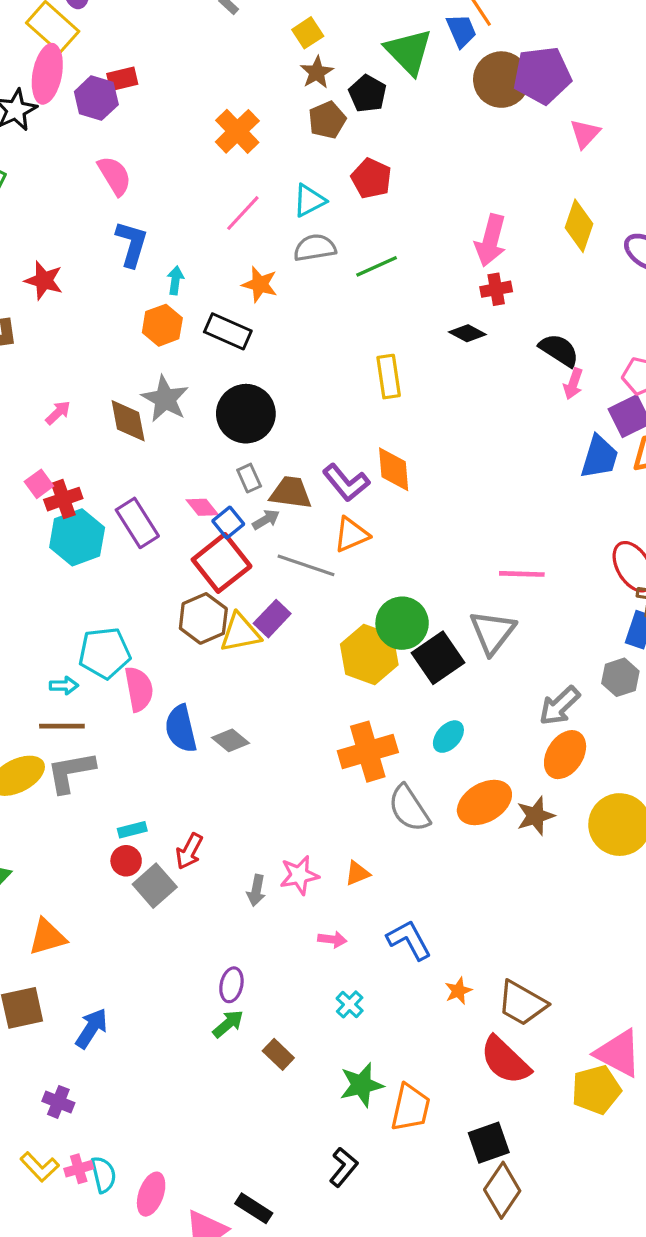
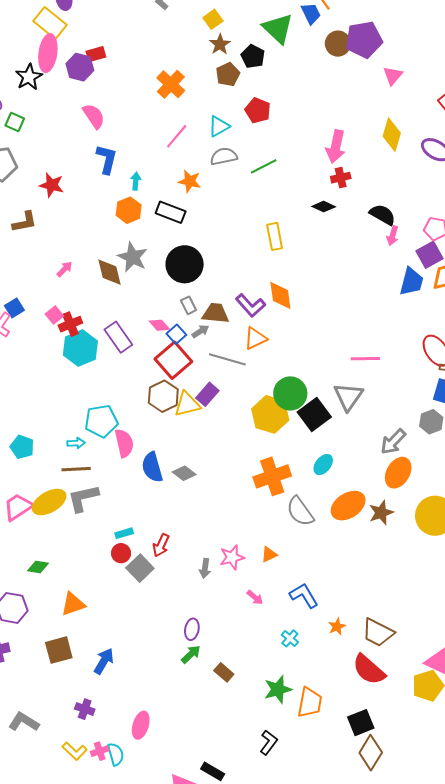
brown circle: (501, 80) -> (338, 44), size x0.7
pink arrow: (332, 939) -> (255, 597), turned 36
cyan cross: (350, 1004) -> (290, 638), moved
pink ellipse: (151, 1194) -> (141, 725), moved

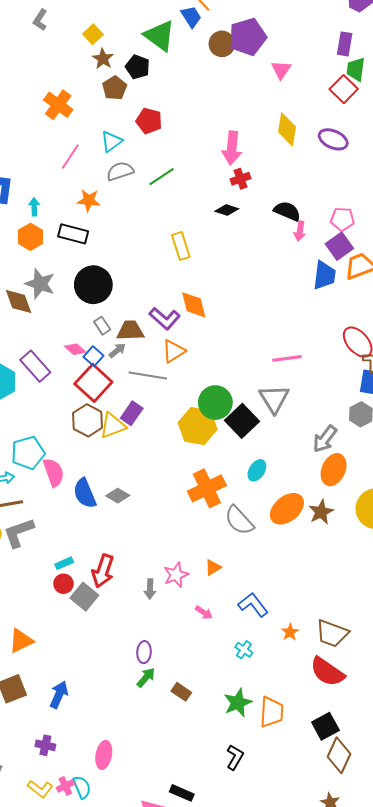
red arrow: (161, 545) -> (103, 571), size x1.4

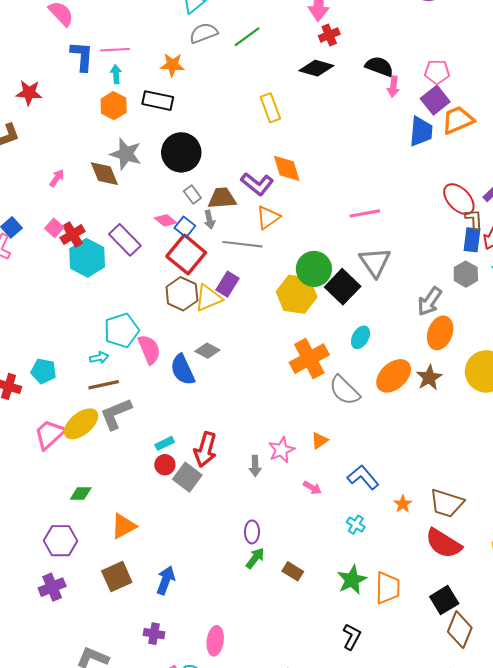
pink line: (70, 157) -> (115, 50), moved, turned 56
black diamond: (227, 210) -> (316, 68), size x1.4
gray arrow: (117, 350) -> (209, 220), turned 120
pink line: (287, 358) -> (365, 213), moved
gray diamond: (118, 496) -> (207, 351), moved

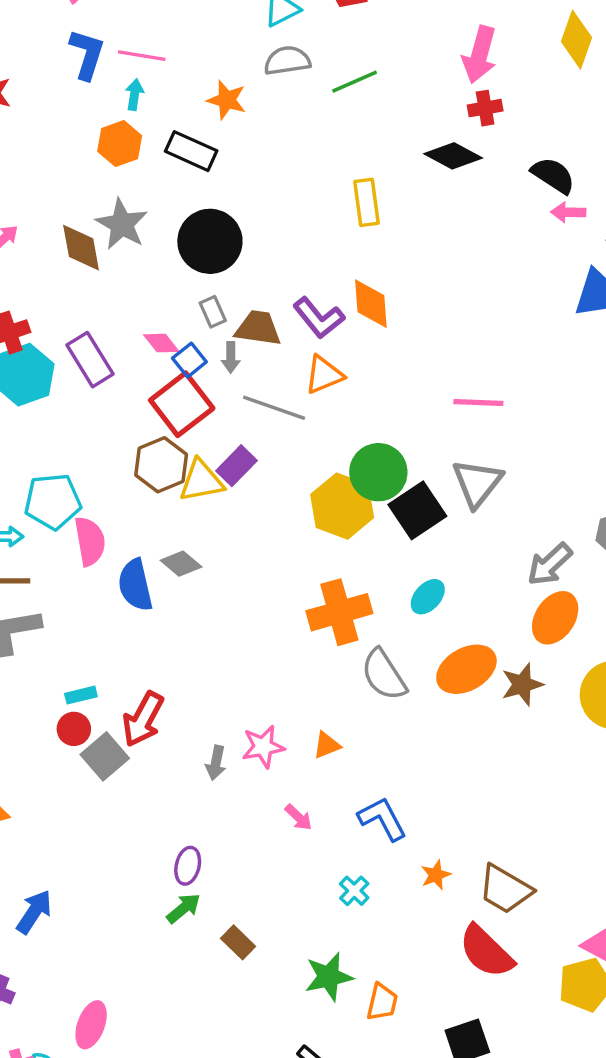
pink arrow: (393, 87) -> (568, 212), turned 72
orange trapezoid: (388, 588) -> (382, 1002), size x0.7

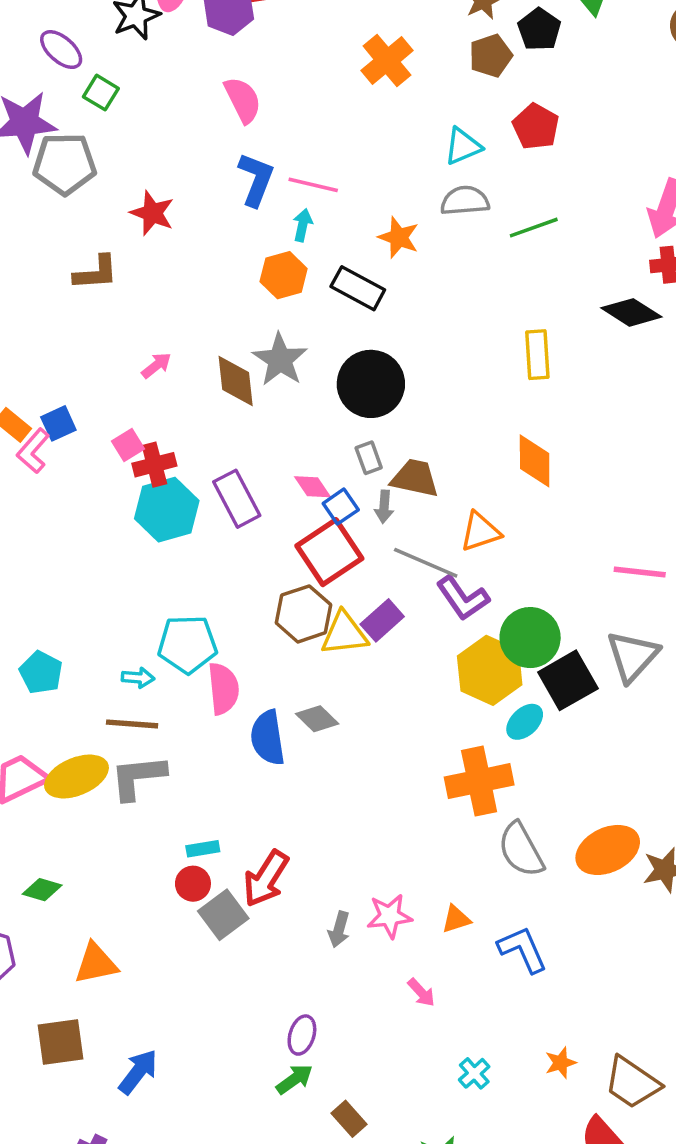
purple L-shape: (319, 318) -> (463, 598), moved
cyan ellipse: (428, 597) -> (525, 722), moved
blue L-shape: (382, 819) -> (523, 949), moved

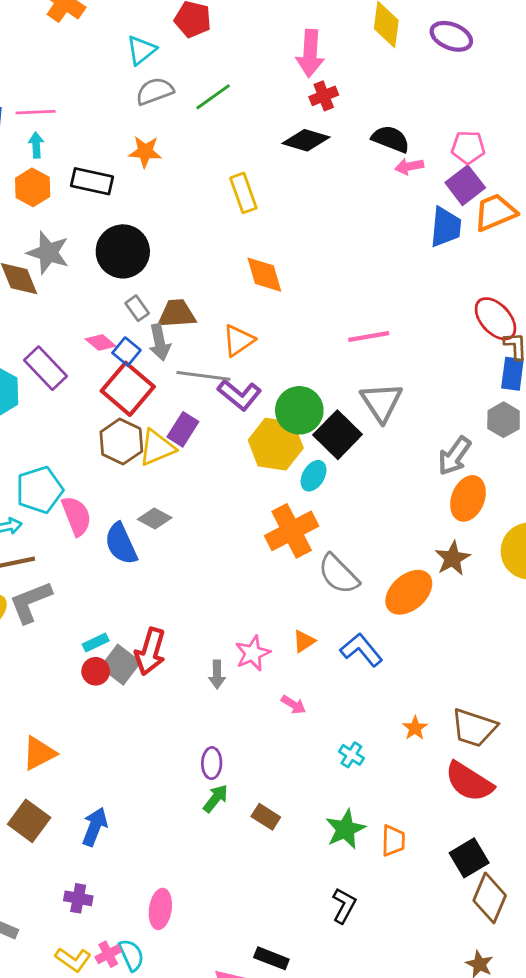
orange star: (399, 237) -> (145, 152), moved
gray arrow: (384, 507) -> (160, 342), size x1.4
orange ellipse: (608, 850) -> (409, 592), moved
gray square: (223, 915) -> (121, 665), moved
brown square: (61, 1042) -> (29, 821), turned -30

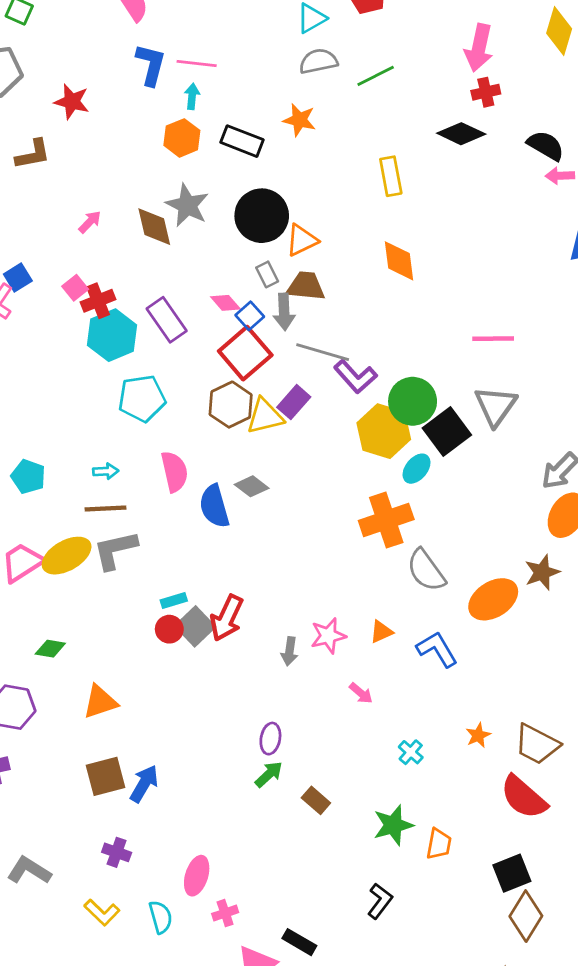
orange triangle: (238, 340) -> (302, 240), moved
cyan pentagon: (39, 490) -> (142, 398), moved
brown square: (29, 821) -> (105, 776), moved, turned 30
pink cross: (108, 954) -> (225, 913), moved

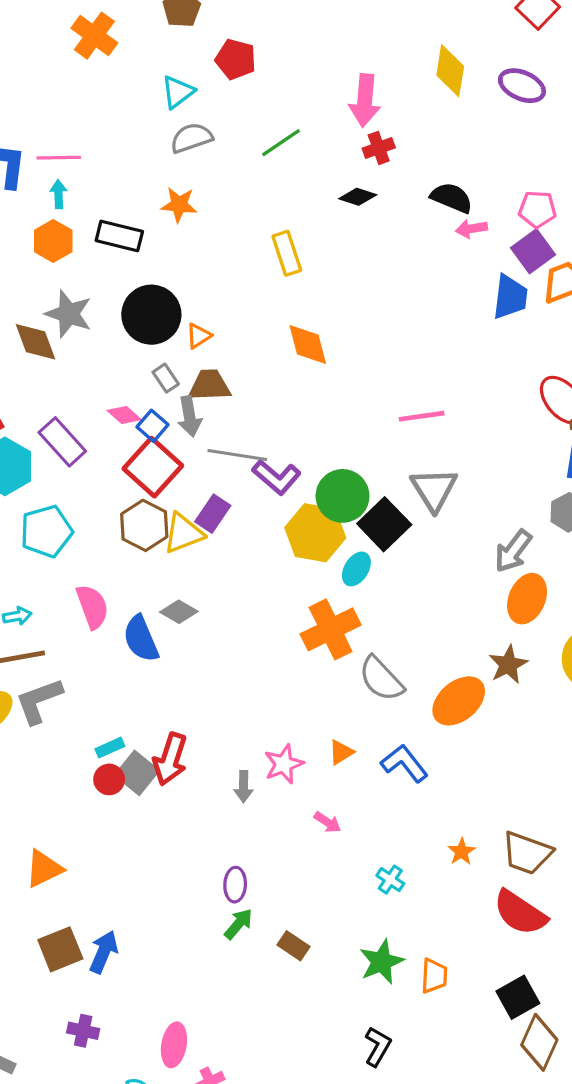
green line: (376, 76) -> (281, 143), moved
black diamond: (461, 134) -> (358, 197), size x0.7
orange triangle: (302, 240) -> (199, 336), size x0.7

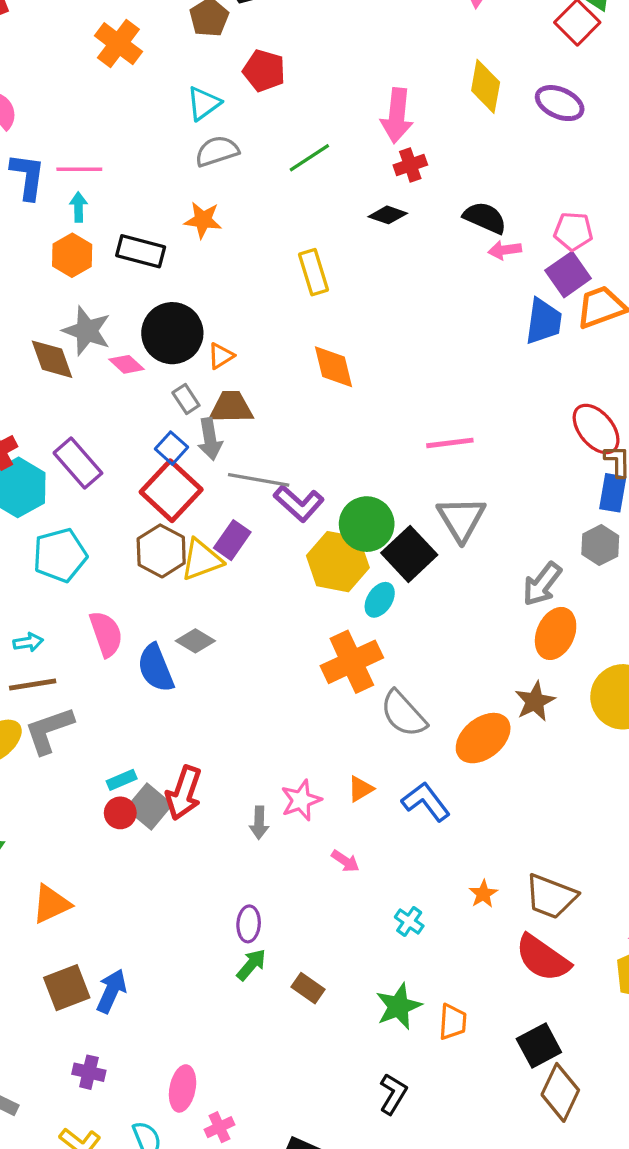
pink diamond: (124, 415) -> (126, 364), moved

